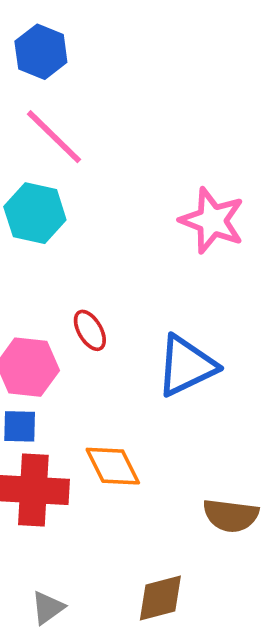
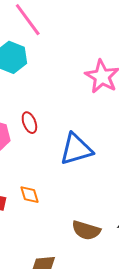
orange diamond: (113, 466) -> (30, 195), size x0.7

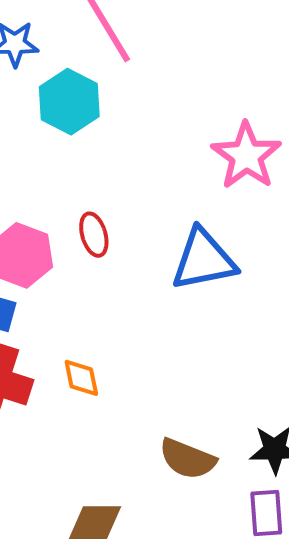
blue triangle: (76, 149) -> (204, 260), moved

